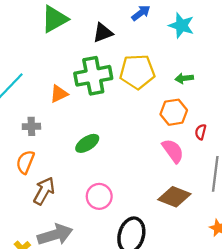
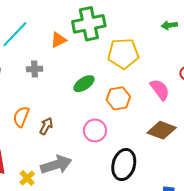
yellow pentagon: (137, 72) -> (123, 54), moved
orange hexagon: (174, 112) -> (118, 98), moved
orange semicircle: (25, 162) -> (21, 117), moved
brown arrow: (44, 191) -> (46, 126), size x0.7

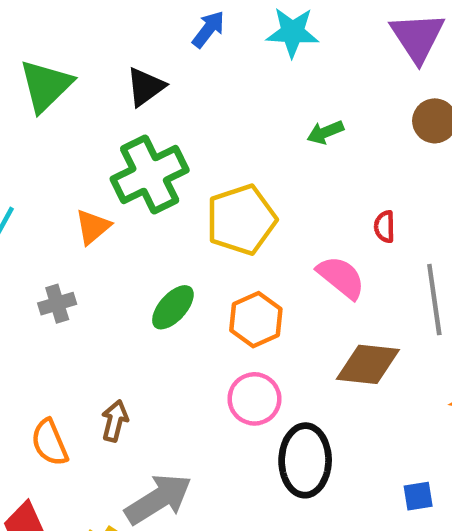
orange semicircle: (21, 117) -> (50, 442), moved, turned -30
pink circle: (95, 130) -> (254, 399), moved

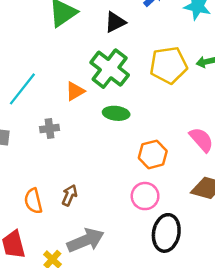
green cross: (150, 174) -> (110, 69), turned -36
yellow pentagon: (241, 220) -> (168, 65), moved
green ellipse: (173, 307) -> (116, 113), moved, turned 45

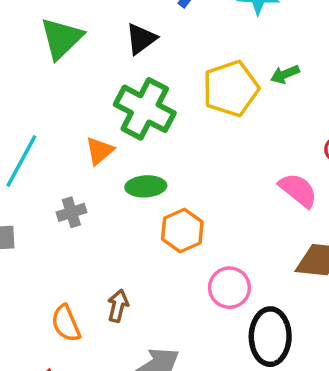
green ellipse: (116, 113) -> (146, 186), moved
orange hexagon: (153, 154) -> (182, 230), moved

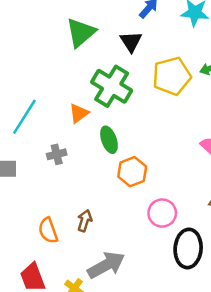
green triangle: (61, 38) -> (81, 33), moved
black triangle: (141, 39) -> (131, 42), moved, turned -30
green ellipse: (146, 186) -> (109, 140), turned 70

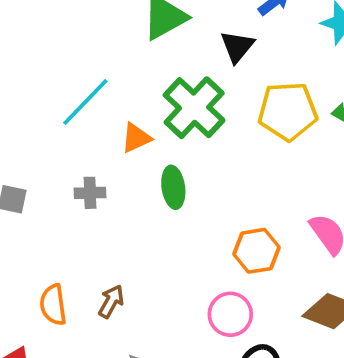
cyan line: (24, 117) -> (85, 102), moved
orange hexagon: (132, 172) -> (257, 251), moved

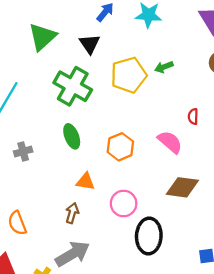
orange triangle: (136, 138) -> (85, 182), moved, turned 48
orange hexagon: (257, 251) -> (120, 147), moved
brown arrow: (111, 301) -> (72, 213), moved

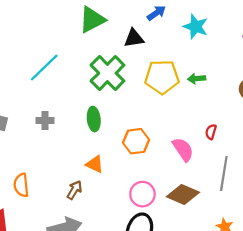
black triangle: (90, 44) -> (134, 38), turned 40
pink circle: (124, 203) -> (142, 194), moved

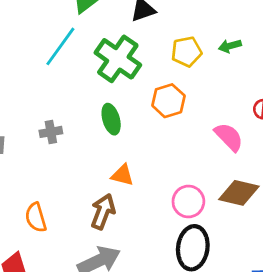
cyan line: (44, 67) -> (60, 46), moved
yellow pentagon: (162, 77) -> (186, 52), size x0.7
orange hexagon: (136, 141) -> (168, 101), moved
brown arrow: (74, 190) -> (103, 212), size x1.4

